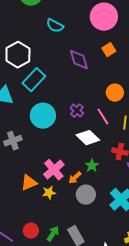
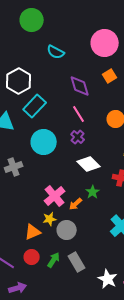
pink line: (103, 117) -> (79, 114), moved
orange triangle: (29, 183) -> (33, 232), moved
gray circle: (86, 195) -> (67, 230), moved

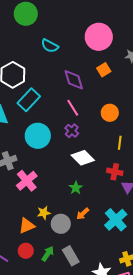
green star: (93, 192) -> (76, 188), moved
pink cross: (55, 196) -> (27, 181), moved
orange arrow: (76, 204) -> (83, 214), moved

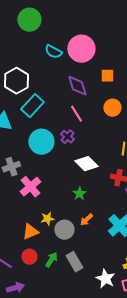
pink circle: (99, 37) -> (81, 49), moved
orange square: (104, 70) -> (107, 76), turned 32
orange circle: (110, 113) -> (112, 108), moved
purple cross: (72, 131) -> (67, 137), moved

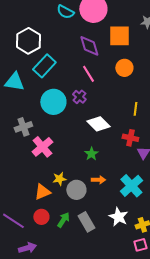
orange square: (107, 76) -> (119, 36), size x1.6
orange arrow: (86, 220) -> (98, 180), turned -136
white star: (105, 279) -> (118, 217), moved

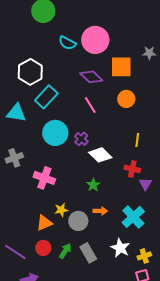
purple diamond: (89, 46) -> (91, 77), turned -30
purple cross: (79, 97) -> (81, 139), moved
gray cross: (23, 127) -> (14, 158), moved
pink cross: (42, 147) -> (44, 178), turned -30

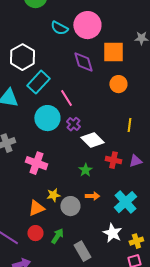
purple diamond: (91, 77) -> (83, 62), turned 30
pink line: (90, 105) -> (66, 98), moved
red cross: (132, 169) -> (113, 160), moved
purple triangle: (145, 184) -> (135, 161), moved, turned 40
gray rectangle: (88, 253) -> (82, 251), moved

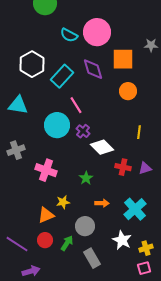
cyan rectangle: (38, 82) -> (62, 76), moved
green star: (85, 170) -> (86, 178), moved
gray circle: (70, 206) -> (85, 226), moved

